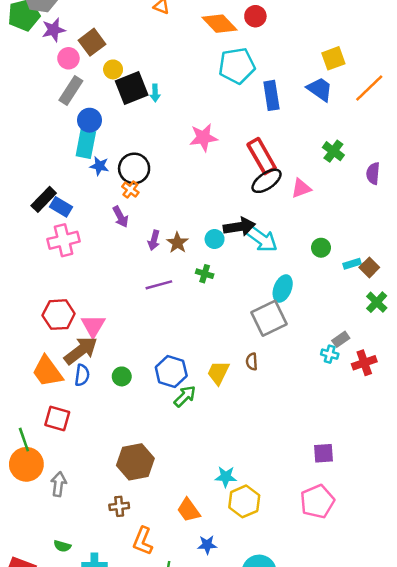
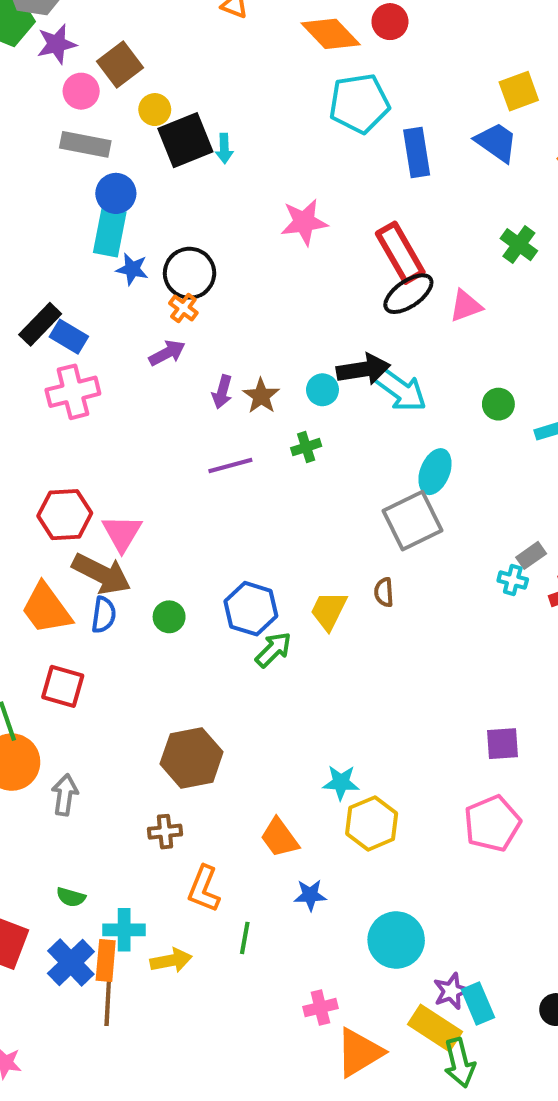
gray rectangle: (71, 90) -> (85, 144), turned 68
purple arrow: (120, 217) -> (167, 353), turned -90
green cross: (205, 274) -> (306, 447), turned -35
brown arrow: (81, 350) -> (102, 574), turned 64

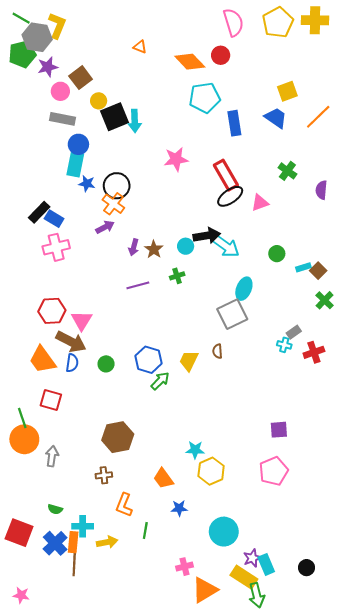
cyan arrow: (224, 148) -> (135, 121), size x1.5
orange cross: (183, 308) -> (113, 204), size x1.5

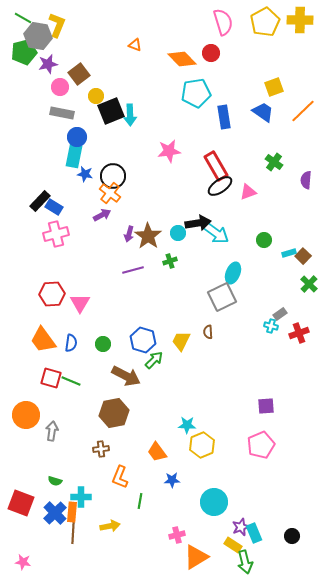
brown star: (154, 249) -> (148, 236), size x1.5
brown arrow: (71, 342) -> (126, 376), moved
green line: (22, 418) -> (71, 381), moved, turned -48
yellow arrow: (107, 542) -> (110, 526), moved
yellow rectangle: (244, 577) -> (233, 545), size x0.7

